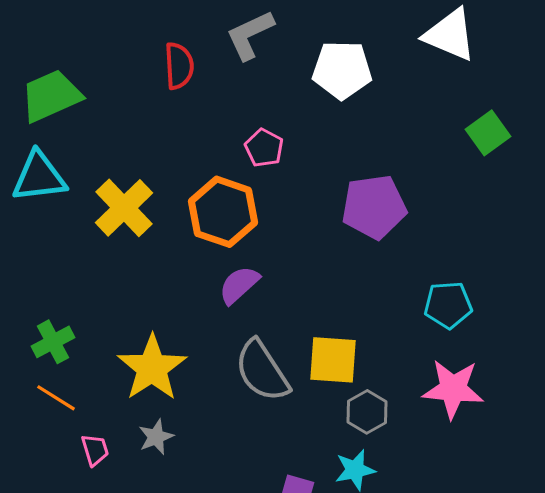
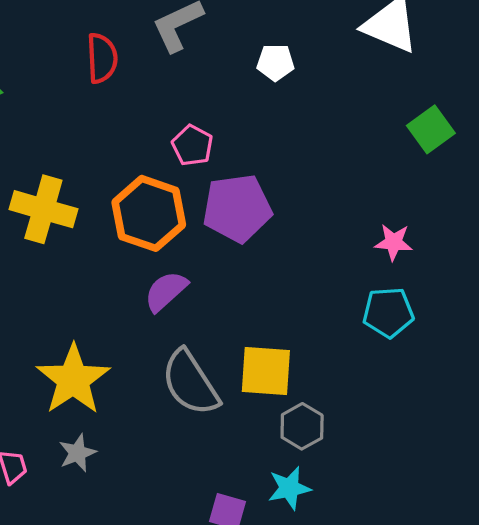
white pentagon: (342, 70) -> (275, 62), size x0.6
purple pentagon: (374, 207) -> (237, 208), moved
yellow cross: (124, 208) -> (43, 209), turned -30
pink star: (453, 389) -> (394, 242), moved, size x0.6

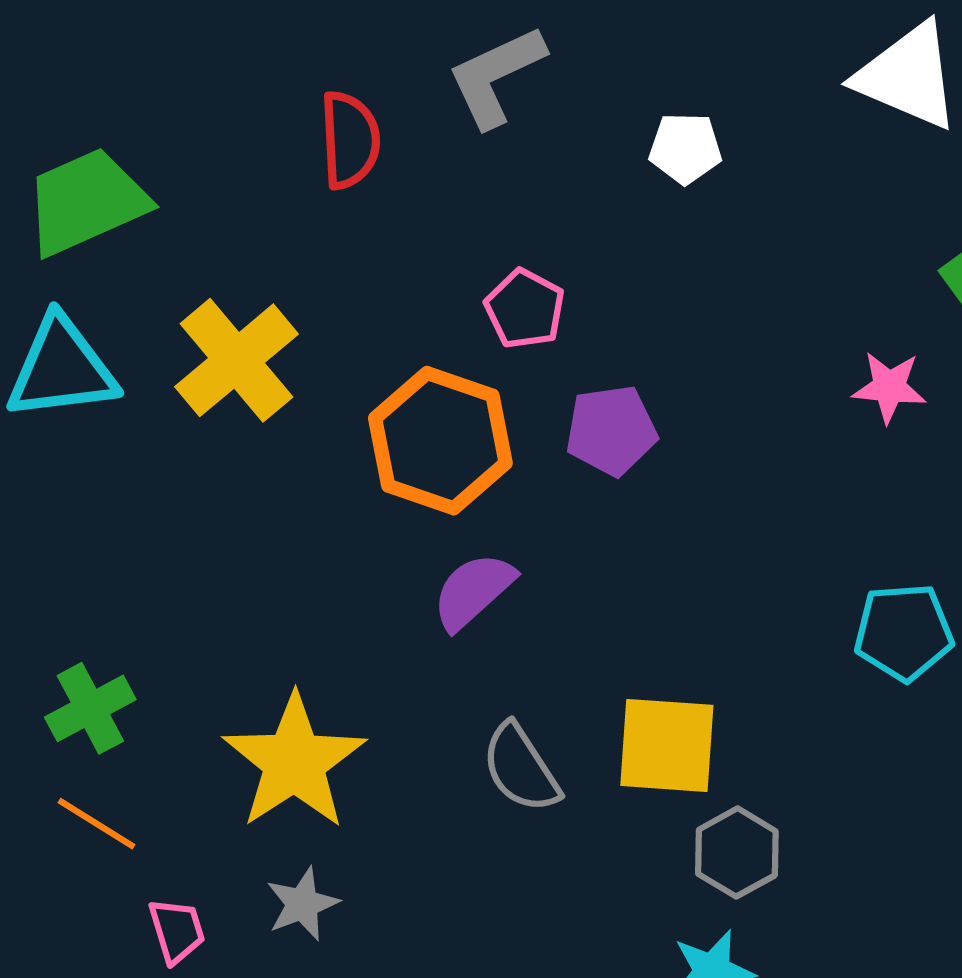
purple pentagon: (237, 208) -> (611, 430), size x0.7
yellow cross: (43, 209) -> (237, 360), moved, turned 34
pink star: (394, 242) -> (889, 387), moved
gray semicircle: (190, 383) -> (521, 768), size x0.7

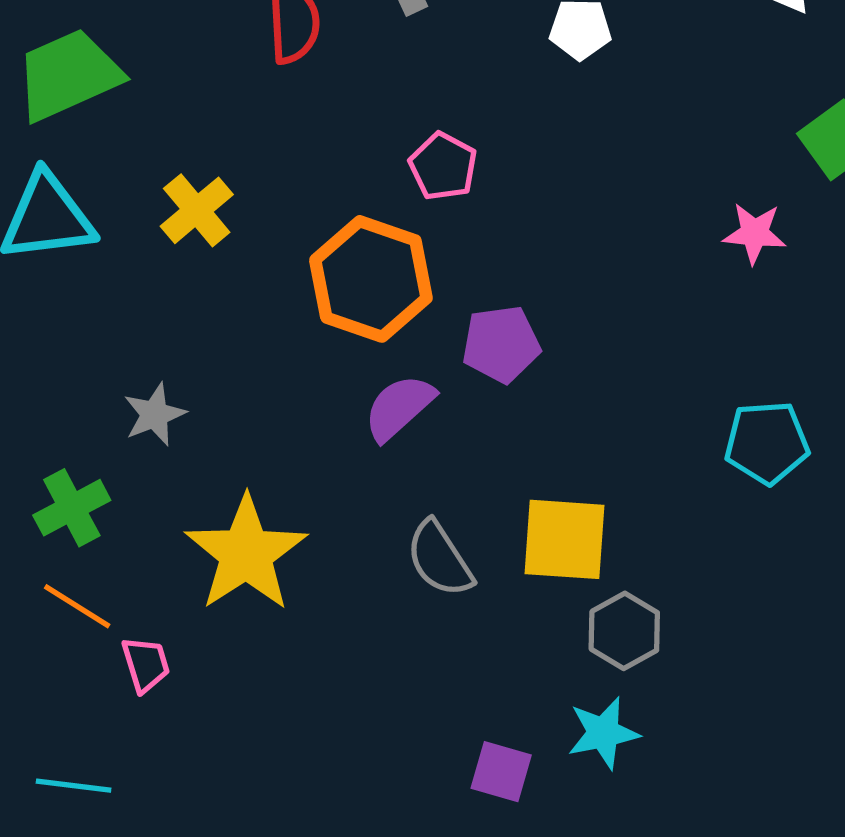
yellow cross: (237, 360) -> (197, 210), size x0.7
purple pentagon: (611, 430) -> (501, 344), moved
gray star: (302, 904) -> (154, 414), moved
pink trapezoid: (177, 931) -> (146, 664), moved

